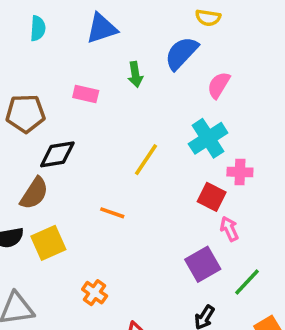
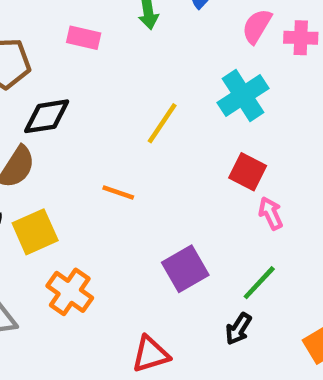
pink cross: (240, 172) -> (301, 38), moved
purple square: (203, 264) -> (185, 269), moved
green line: (247, 282) -> (259, 283), moved
orange cross: (95, 293) -> (70, 292), moved, size x1.4

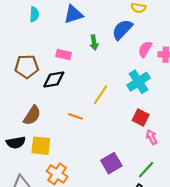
black diamond: (47, 116) -> (54, 80), moved
orange line: (118, 193) -> (76, 116), moved
yellow square: (35, 232) -> (41, 146), turned 30

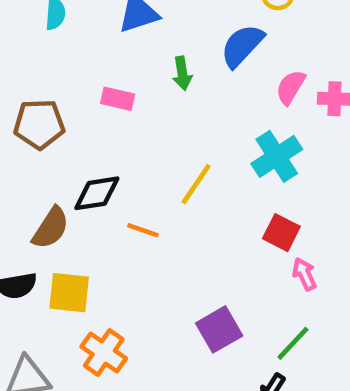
black diamond: (54, 80) -> (97, 193), moved

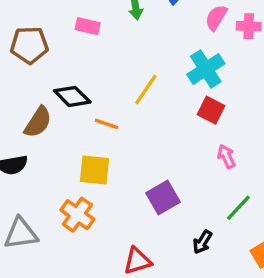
black diamond: (97, 193) -> (72, 96), turned 54
red square: (281, 233) -> (211, 110), moved
yellow square: (69, 293) -> (94, 170), moved
green line: (293, 343) -> (238, 208), moved

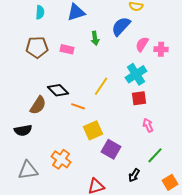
brown pentagon: (29, 45) -> (37, 47), moved
red square: (211, 110) -> (139, 98), turned -35
yellow square: (94, 170) -> (93, 130), moved, turned -30
purple square: (163, 197) -> (111, 149), turned -30

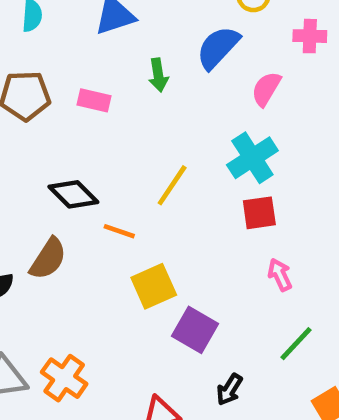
pink cross: (161, 49) -> (310, 36), moved
brown semicircle: (38, 105) -> (48, 259), moved
orange cross: (61, 159) -> (64, 378), moved
black arrow: (134, 175) -> (229, 390), moved

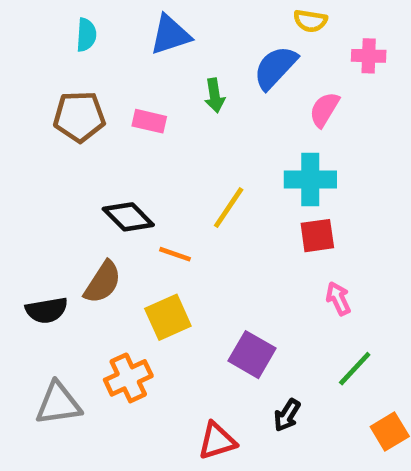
cyan cross: (252, 158) -> (310, 180), turned 33
yellow square: (154, 286) -> (168, 317), moved
orange cross: (64, 378) -> (128, 378), moved, turned 30

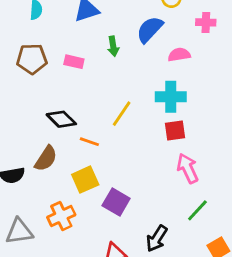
pink semicircle: (324, 110) -> (179, 55), turned 50
pink arrow: (338, 299) -> (188, 168), size x1.5
purple square: (252, 355) -> (116, 202), moved
black arrow: (287, 415) -> (157, 238), size x1.4

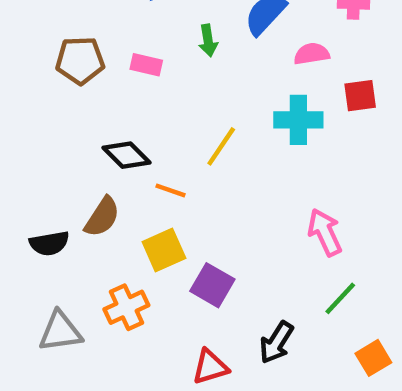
red square: (175, 130) -> (360, 96), moved

